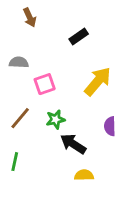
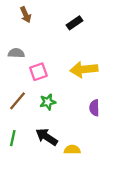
black rectangle: (79, 36) -> (74, 23), moved
yellow arrow: (98, 81) -> (84, 69), turned -136
black arrow: (73, 144) -> (47, 137), moved

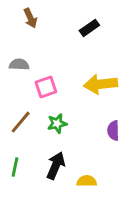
black arrow: (47, 137) -> (56, 166), turned 80

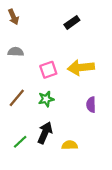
brown arrow: (30, 18) -> (13, 17), moved
pink square: (46, 87) -> (48, 70), moved
green line: (15, 167) -> (20, 142), moved, turned 35

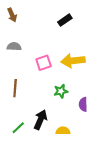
brown line: (17, 98) -> (15, 88), turned -36
green star: (46, 99) -> (61, 91), moved
purple semicircle: (91, 105) -> (83, 104), moved

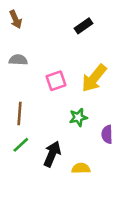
yellow arrow: (73, 61) -> (94, 78), turned -45
green line: (18, 128) -> (21, 145), moved

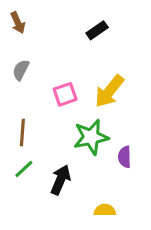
gray semicircle: (18, 60) -> (21, 70), turned -66
green star: (78, 117) -> (91, 137), size x1.6
yellow semicircle: (81, 168) -> (105, 210), moved

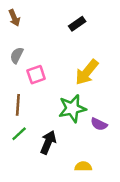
pink square: (65, 94) -> (36, 75), moved
purple semicircle: (125, 157) -> (99, 124), turned -63

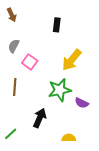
black rectangle: (77, 24) -> (57, 25), moved, turned -48
pink square: (36, 75) -> (30, 62), turned -35
green line: (19, 134) -> (11, 134), moved

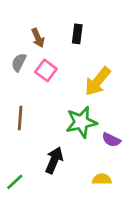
brown arrow: (12, 15) -> (38, 38), moved
pink square: (30, 62) -> (46, 70), moved
yellow semicircle: (69, 138) -> (102, 179), moved

